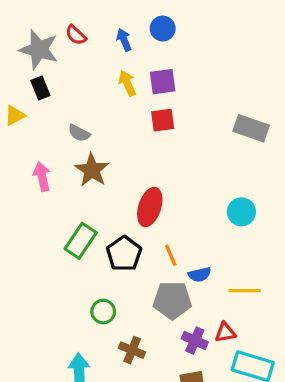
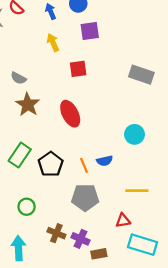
purple square: (163, 82) -> (90, 31), moved
red ellipse: (150, 207) -> (70, 114), moved, turned -45
blue semicircle: (200, 275) -> (105, 161), moved
green circle: (103, 312) -> (27, 207), moved
purple cross: (195, 340) -> (81, 239), moved

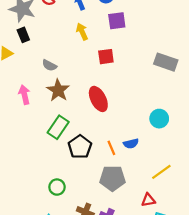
green rectangle: (20, 155) -> (58, 127), moved
yellow line: (137, 191) -> (161, 172), turned -36

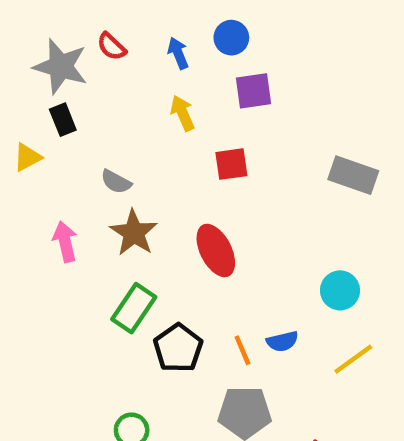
yellow line: (161, 172) -> (353, 359), moved

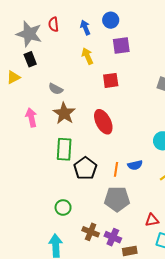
red semicircle: (112, 47) -> (54, 24), turned 40
green rectangle: (134, 308) -> (64, 149), turned -30
orange line: (242, 350) -> (116, 169), turned 32

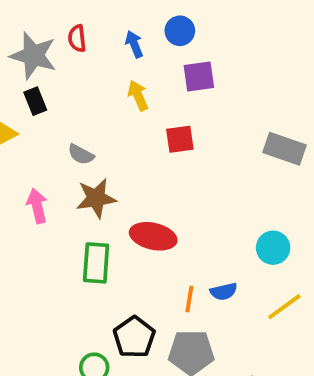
brown star: (64, 113) -> (96, 198), turned 30
red ellipse: (103, 122) -> (153, 236), moved, turned -50
black pentagon: (85, 168) -> (134, 337), moved

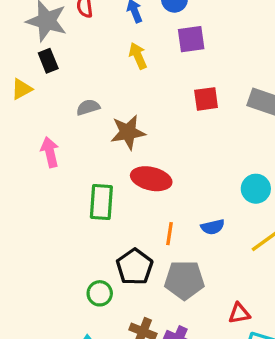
red square: (180, 139) -> (206, 99), moved
gray semicircle: (81, 154) -> (88, 107), turned 135
brown star: (96, 198) -> (128, 132), moved
orange line: (189, 299) -> (169, 234), moved

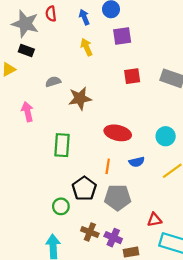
black rectangle: (48, 61) -> (26, 50), turned -48
red ellipse: (151, 179) -> (118, 133), moved

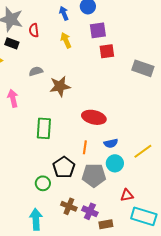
red semicircle: (51, 14) -> (34, 30), moved
red square: (132, 76) -> (107, 51), moved
cyan circle: (166, 136) -> (115, 163), moved

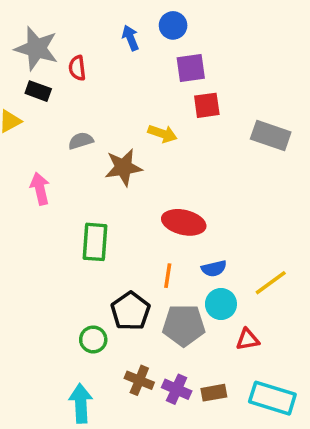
yellow arrow: (66, 40) -> (162, 134), moved, turned 133
red triangle: (127, 195) -> (248, 339), moved
brown rectangle: (106, 224) -> (214, 393), moved

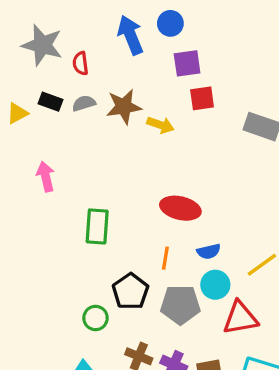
blue arrow: (130, 38) -> (130, 35), size x1.6
black rectangle: (38, 91) -> (51, 102), moved
gray semicircle: (81, 141) -> (84, 103), moved
brown star: (123, 167) -> (124, 107), moved
red triangle: (248, 339) -> (240, 318), size x1.6

